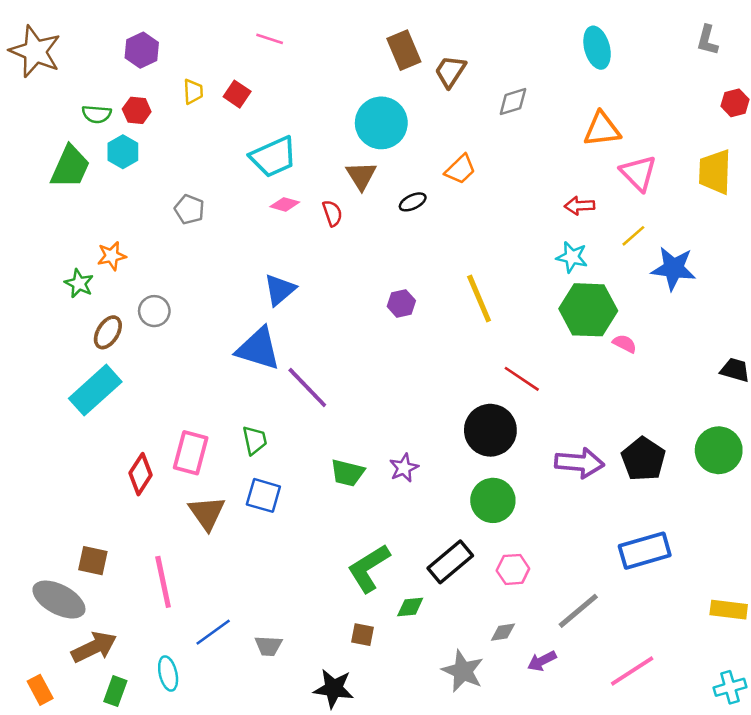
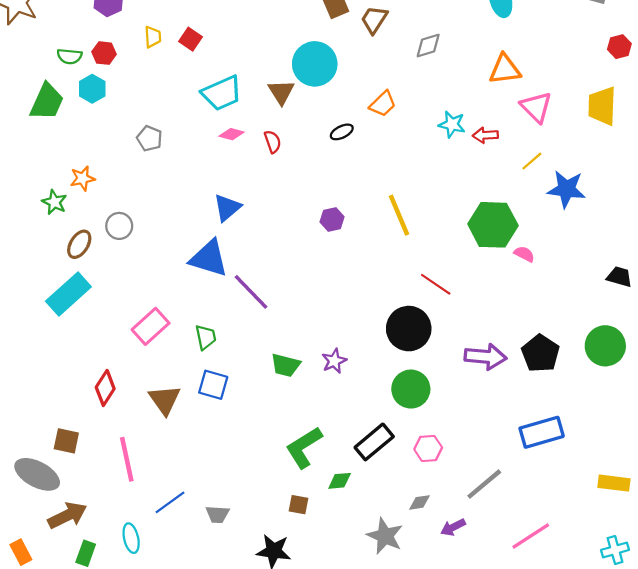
brown triangle: (361, 176) -> (281, 92), moved
cyan star: (572, 257) -> (452, 124), moved
pink rectangle: (191, 453) -> (151, 326), moved, turned 33
red diamond: (140, 474) -> (105, 388), moved

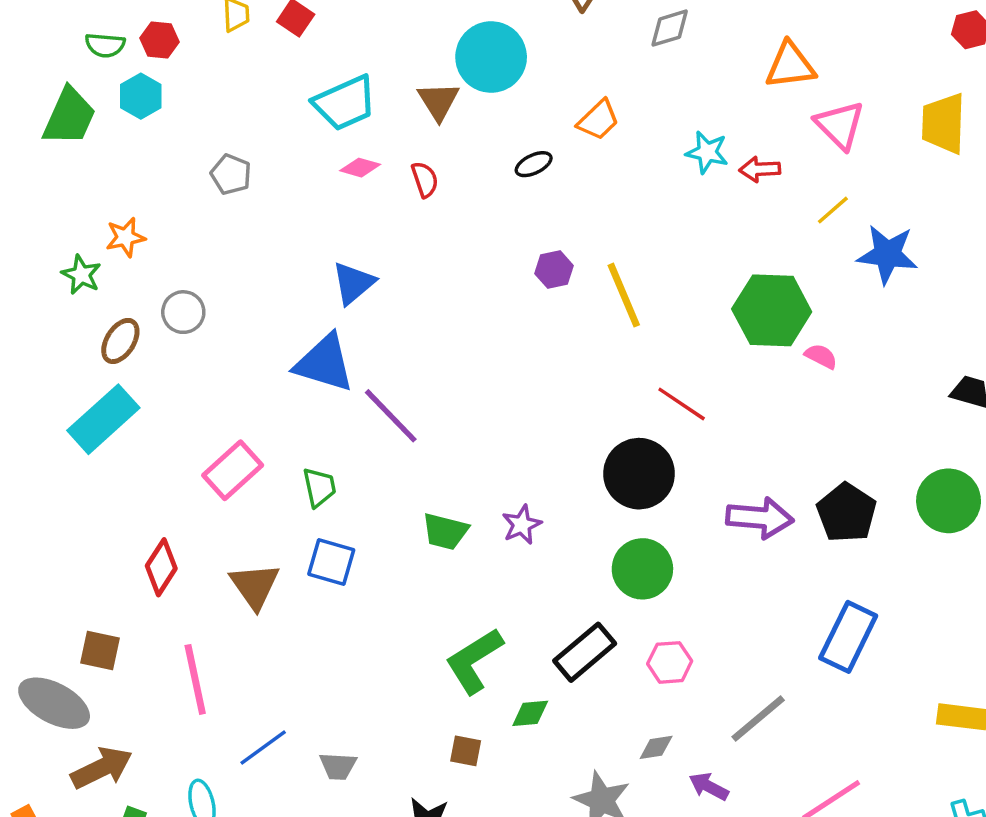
purple hexagon: (332, 219) -> (554, 270), moved
blue rectangle: (542, 432) -> (848, 637), turned -48
purple arrow: (453, 527) -> (709, 787), turned 55

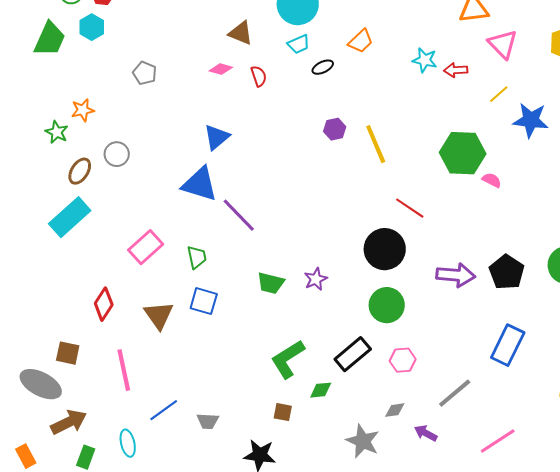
brown triangle: (438, 101) -> (241, 33), moved, turned -36
cyan trapezoid: (345, 103) -> (299, 44), moved, size x0.6

